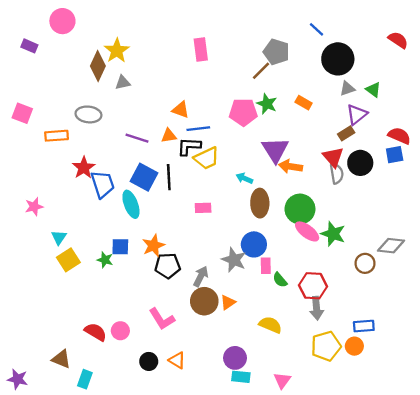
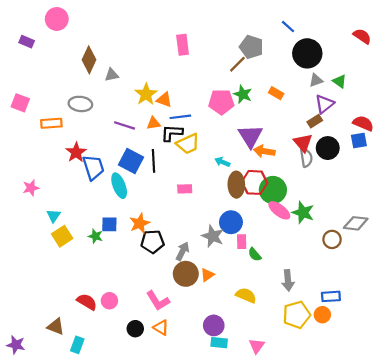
yellow star: (117, 51) -> (146, 94), moved
red hexagon: (313, 286) -> (255, 182), moved
pink L-shape: (162, 319) -> (158, 301), moved

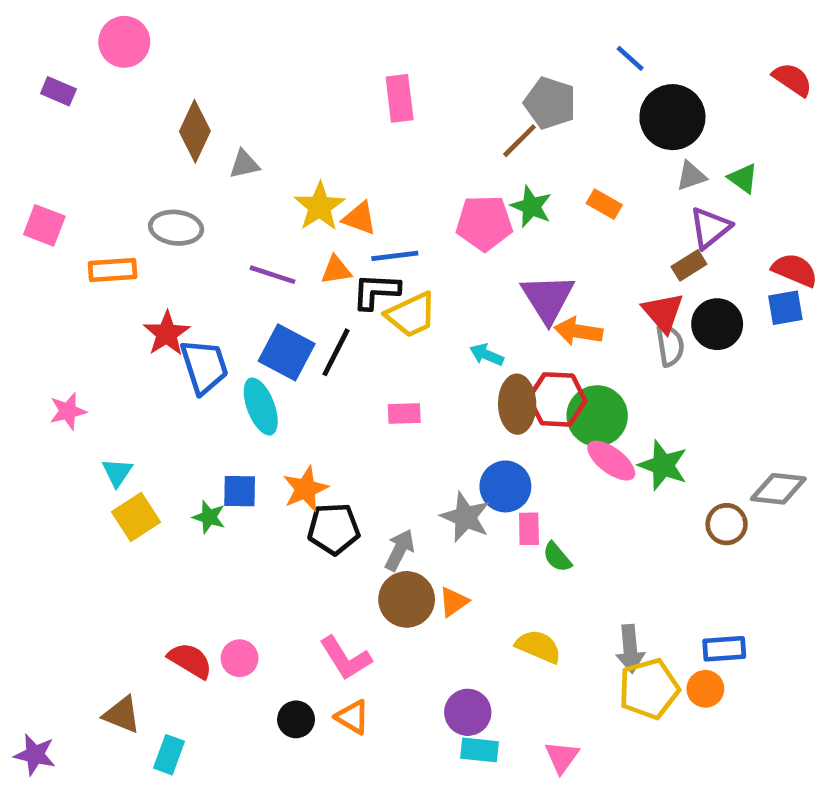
black line: (154, 161) -> (336, 352), turned 30
gray arrow: (288, 280) -> (630, 649), moved

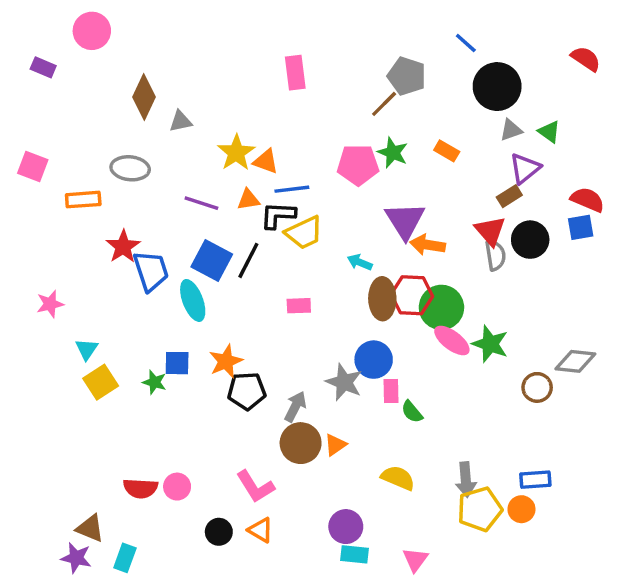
red semicircle: (190, 661) -> (141, 488), turned 152
purple star: (35, 755) -> (76, 558), moved

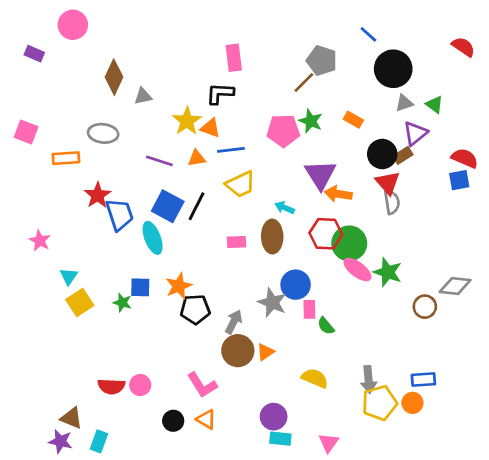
black L-shape: (278, 215) -> (220, 94), moved
black circle: (530, 240) -> (382, 154), moved
brown ellipse: (382, 299) -> (272, 237), moved
pink star: (50, 304) -> (40, 241), turned -30

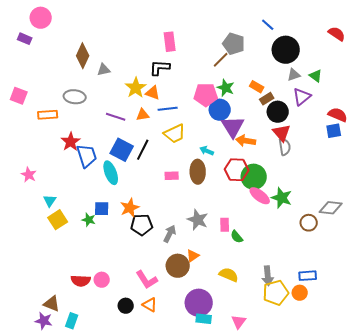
pink circle: (73, 25) -> (41, 18), moved
brown rectangle: (403, 155) -> (267, 99), moved
blue circle: (296, 285) -> (220, 110), moved
brown circle: (238, 351) -> (178, 266), moved
purple circle: (274, 417) -> (199, 303), size x1.4

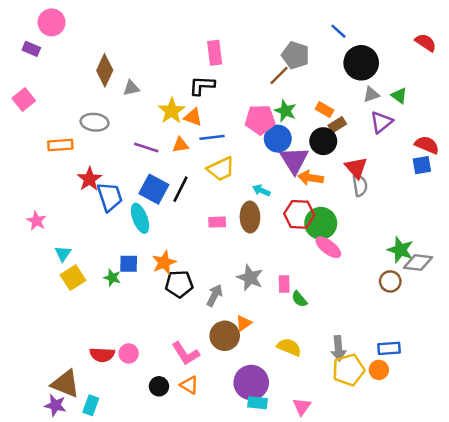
pink square: (19, 96) -> (24, 99), moved, turned 30
black circle: (278, 112) -> (323, 141), moved
green star: (282, 198) -> (400, 250), moved
brown triangle: (52, 304) -> (65, 384), size x1.4

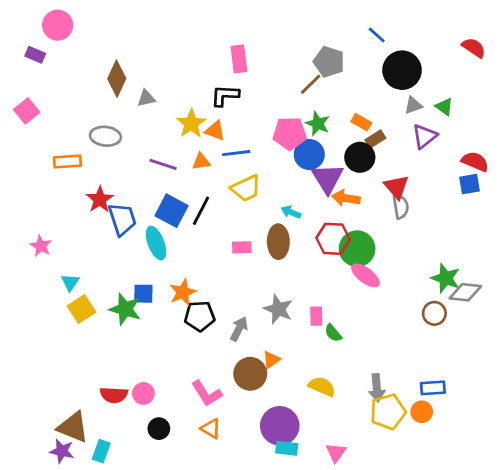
green star: (112, 278) -> (125, 309), size x1.6
black circle: (159, 386) -> (159, 429), moved

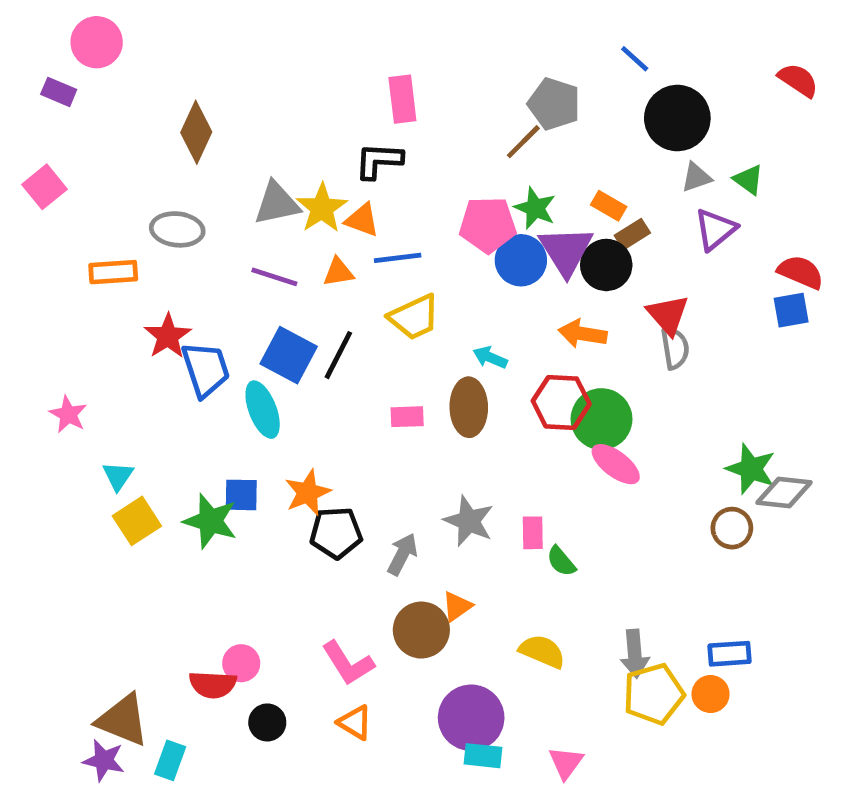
gray triangle: (146, 98) -> (277, 203), moved, size x1.5
purple triangle: (328, 178) -> (566, 251), moved
red semicircle: (114, 395) -> (213, 685), moved

